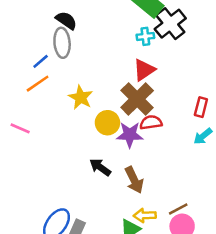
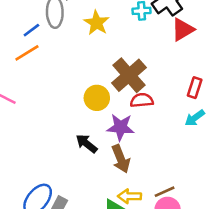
red triangle: (144, 70) -> (183, 29), moved
yellow star: (81, 97) -> (97, 23), moved
purple star: (130, 135) -> (121, 127), moved

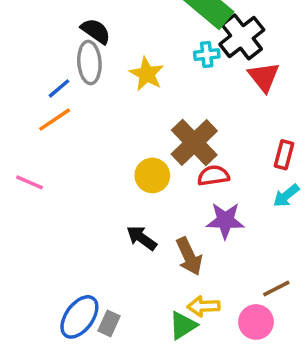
red triangle: (183, 29) -> (264, 77), turned -35
purple star: (121, 127) -> (225, 221), moved
brown line: (165, 192) -> (276, 289), moved

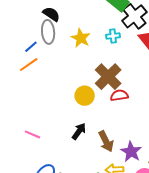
cyan cross: (207, 55) -> (113, 36), moved
pink line: (30, 182) -> (32, 134), moved
purple star: (225, 221) -> (131, 152), moved, turned 30
black arrow: (142, 238) -> (79, 131), turned 90

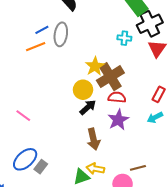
gray ellipse: (48, 32) -> (61, 34), moved
yellow star: (81, 38) -> (95, 66), moved
black arrow: (79, 131) -> (88, 107), moved
purple star: (131, 152) -> (118, 120), moved

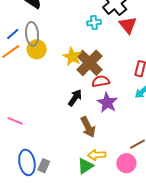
yellow circle: (83, 90) -> (37, 49), moved
blue ellipse: (25, 159) -> (27, 162), turned -45

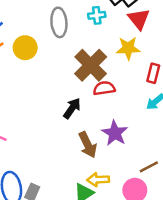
gray ellipse: (32, 34) -> (59, 22), moved
yellow star: (72, 57) -> (128, 48), moved, turned -30
purple star: (107, 103) -> (115, 133), moved

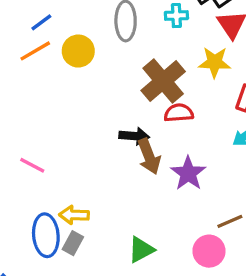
black arrow: (72, 108) -> (134, 136), turned 55
brown arrow: (88, 145) -> (149, 156), moved
yellow arrow: (98, 180) -> (74, 215), moved

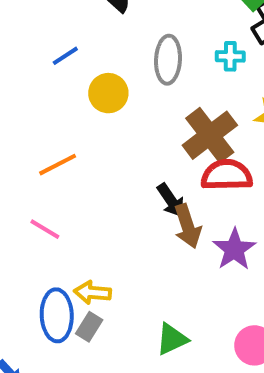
orange line: (35, 51) -> (58, 165), moved
red semicircle: (179, 113) -> (227, 175), size x1.4
black arrow: (134, 136) -> (171, 200), turned 48

